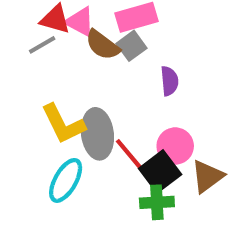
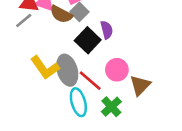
black square: (160, 171) -> (88, 40), moved
cyan ellipse: (66, 180) -> (78, 102), moved, turned -36
green cross: (157, 202) -> (111, 107), turned -30

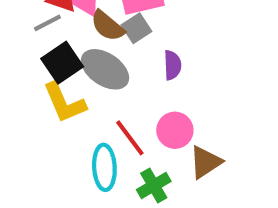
black square: (88, 40) -> (62, 63), moved
gray ellipse: (67, 70) -> (105, 69), moved, turned -52

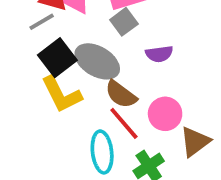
brown semicircle: (108, 26) -> (121, 94), moved
purple semicircle: (172, 65) -> (159, 54), turned 88

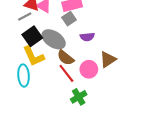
brown triangle: (195, 142) -> (108, 59), moved
cyan ellipse: (102, 152) -> (24, 76), moved

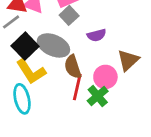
brown semicircle: (66, 58) -> (73, 67), turned 42
red line: (66, 73) -> (77, 87), turned 60
green cross: (79, 97) -> (98, 96), moved

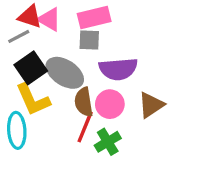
gray square: (69, 15) -> (89, 40), turned 36
purple semicircle: (97, 35) -> (118, 69), size x1.6
pink circle: (105, 77) -> (110, 104), moved

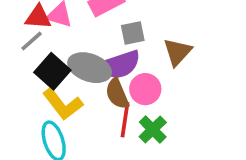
gray square: (89, 40) -> (133, 33), moved
purple semicircle: (118, 69) -> (120, 65), moved
brown triangle: (151, 105) -> (177, 52), moved

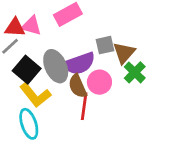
gray square: (133, 33) -> (105, 45), moved
gray ellipse: (90, 68) -> (56, 66), turned 48
green cross: (153, 129) -> (135, 72), moved

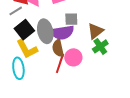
gray square: (105, 45) -> (71, 19), moved
pink circle: (99, 82) -> (73, 57), moved

